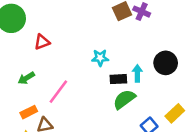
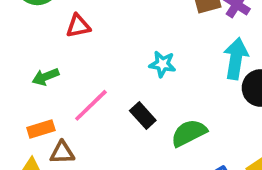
cyan arrow: (137, 73) -> (236, 59), moved, size x1.5
black rectangle: (118, 79) -> (143, 116), moved, turned 42

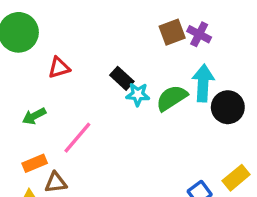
black rectangle: (143, 116) -> (122, 78), moved
green semicircle: (189, 133) -> (172, 98), moved

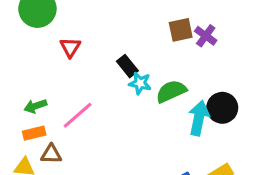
red triangle: (59, 68) -> (70, 47), turned -50
cyan arrow: (203, 83) -> (199, 118), moved
green arrow: (34, 116) -> (35, 106), moved

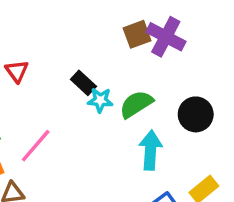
purple cross: (206, 36) -> (166, 37), size x1.5
cyan arrow: (199, 118) -> (151, 150), moved

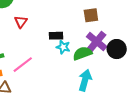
purple cross: (166, 37) -> (97, 42), moved
black rectangle: (83, 83) -> (56, 36), turned -56
black circle: (196, 114) -> (117, 49), moved

